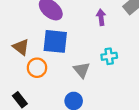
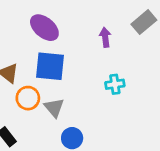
gray triangle: (82, 70) -> (54, 108), moved

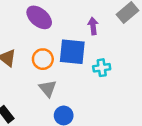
blue square: (50, 66) -> (72, 52), moved
orange circle: (28, 98) -> (43, 59), moved

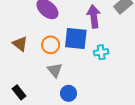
purple arrow: (93, 26) -> (94, 16), size x1.5

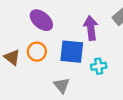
orange circle: (51, 45) -> (37, 52), moved
gray triangle: (55, 70) -> (62, 85), moved

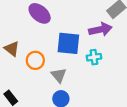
purple arrow: (91, 28) -> (100, 29), moved, turned 85
orange circle: (37, 52) -> (35, 60), moved

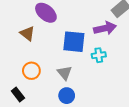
brown triangle: (12, 49) -> (27, 33), moved
orange circle: (35, 60) -> (31, 71), moved

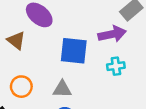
cyan cross: (99, 55) -> (116, 66), moved
gray triangle: (65, 73) -> (62, 89), turned -49

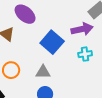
blue square: (74, 51) -> (52, 42), turned 35

